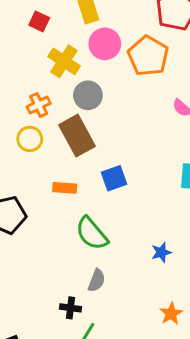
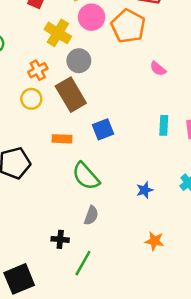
black cross: (70, 308) -> (60, 239), moved
orange star: (171, 314) -> (154, 241), turned -30

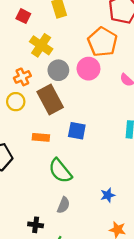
pink circle: (92, 17) -> (88, 69), moved
blue square: (103, 129) -> (77, 131), turned 30
blue star: (145, 190) -> (108, 195), moved

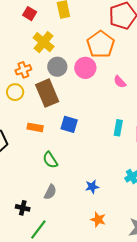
green semicircle: (60, 171) -> (50, 160), size x0.7

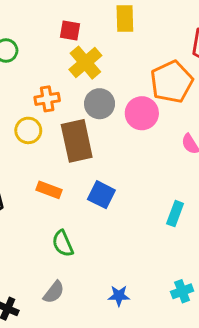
red square: (30, 14) -> (70, 30), moved, turned -32

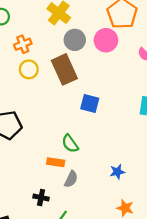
orange cross: (47, 99) -> (23, 44), moved
orange rectangle: (49, 190) -> (56, 162), moved

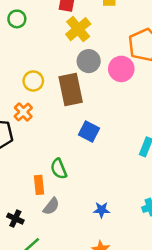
orange cross: (23, 44) -> (23, 112), moved, turned -35
orange rectangle: (56, 162) -> (39, 185), turned 63

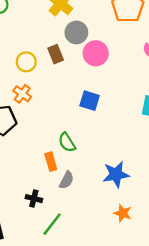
pink circle: (121, 69) -> (96, 53), moved
brown rectangle: (71, 90) -> (56, 54), moved, size x0.6
blue star: (102, 210) -> (116, 174), size x1.6

